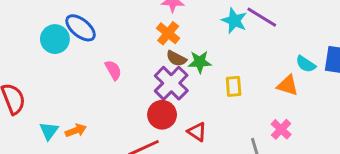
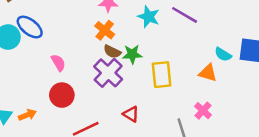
cyan star: (234, 21) -> (149, 17), moved
yellow rectangle: (234, 86) -> (162, 75), size x1.5
red circle: (162, 115) -> (62, 95), moved

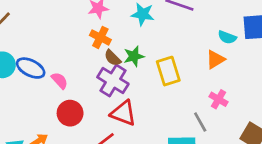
blue ellipse: (30, 27) -> (31, 68), moved
brown semicircle: (112, 52) -> (113, 58), turned 30
orange triangle: (208, 73) -> (215, 59), turned -36
red triangle: (131, 114) -> (123, 113), moved, size x1.5

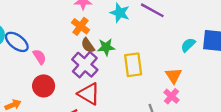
cyan semicircle: (227, 37) -> (188, 45), turned 105
orange triangle: (215, 59) -> (174, 76), moved, turned -42

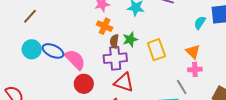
brown semicircle: (88, 45) -> (114, 41), turned 56
pink semicircle: (40, 57) -> (75, 60), size x1.6
purple cross: (85, 65) -> (115, 58), turned -35
pink cross: (171, 96) -> (195, 69), turned -32

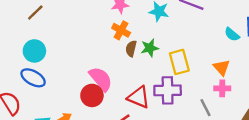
cyan semicircle: (200, 23) -> (232, 34), turned -88
blue ellipse: (53, 51) -> (33, 78), moved
purple cross: (115, 58) -> (168, 90), moved
pink semicircle: (75, 60) -> (101, 79), moved

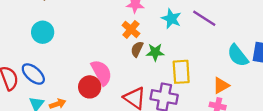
cyan semicircle: (232, 34) -> (238, 56), size x1.5
orange triangle: (221, 67) -> (221, 86), turned 30
blue ellipse: (33, 78) -> (33, 74), moved

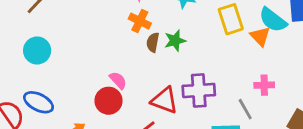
yellow rectangle: (181, 72) -> (231, 19), moved
pink semicircle: (101, 73) -> (118, 80), size x0.6
orange triangle: (221, 86) -> (260, 36), moved, turned -30

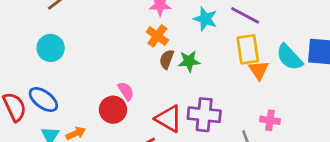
orange triangle: (260, 36) -> (259, 70), moved

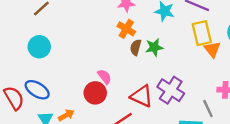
purple cross: (204, 115) -> (171, 90), turned 32

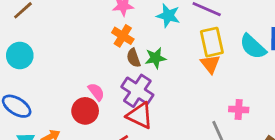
brown semicircle: (136, 47) -> (134, 58), turned -35
orange triangle: (212, 49) -> (210, 64), moved
purple cross: (171, 90) -> (137, 91), moved

